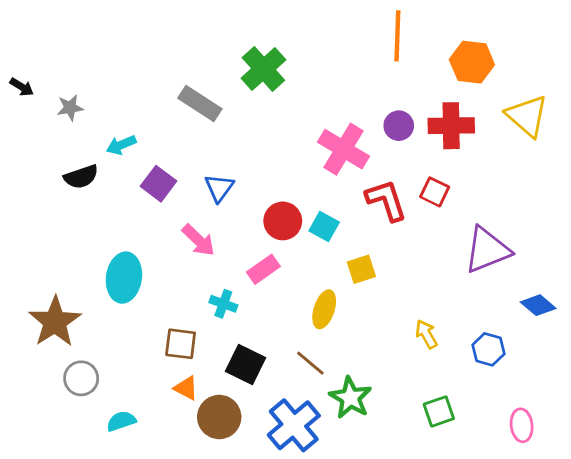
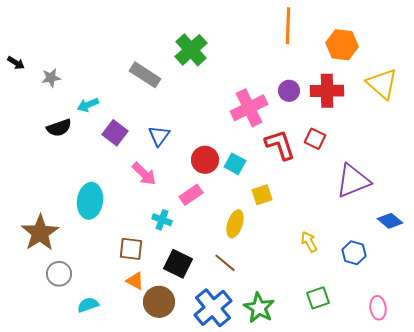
pink cross: (343, 149) -> (249, 108), turned 33
green star: (350, 398) -> (259, 308), moved

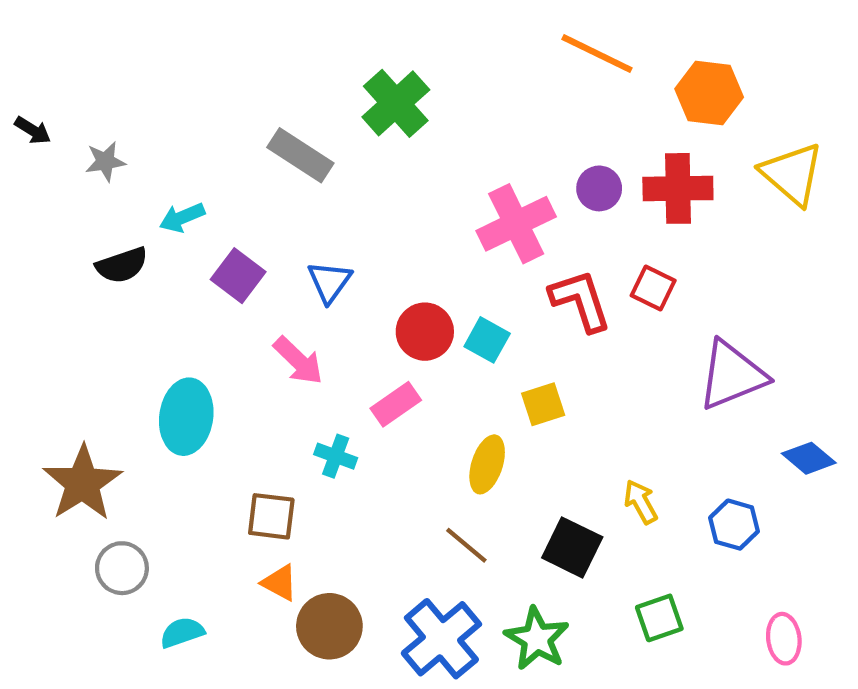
orange line: (288, 26) -> (597, 54), turned -66
black square: (178, 264) -> (572, 547), moved

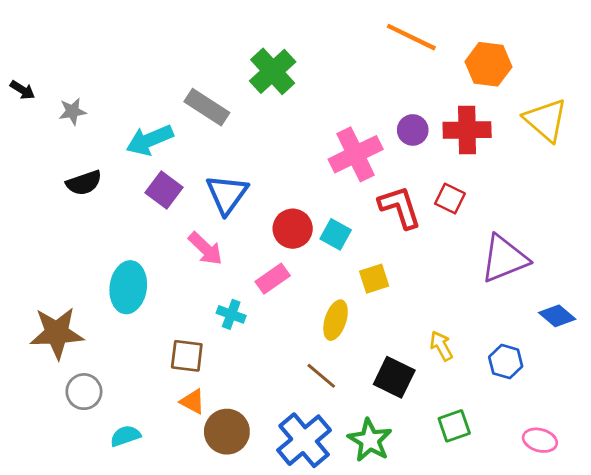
cyan arrow: (182, 217) -> (150, 140), moved, size x1.5
blue triangle: (329, 282) -> (227, 194), size x1.4
brown star: (82, 483) -> (57, 333), turned 30
pink ellipse: (784, 639) -> (540, 440), turned -68

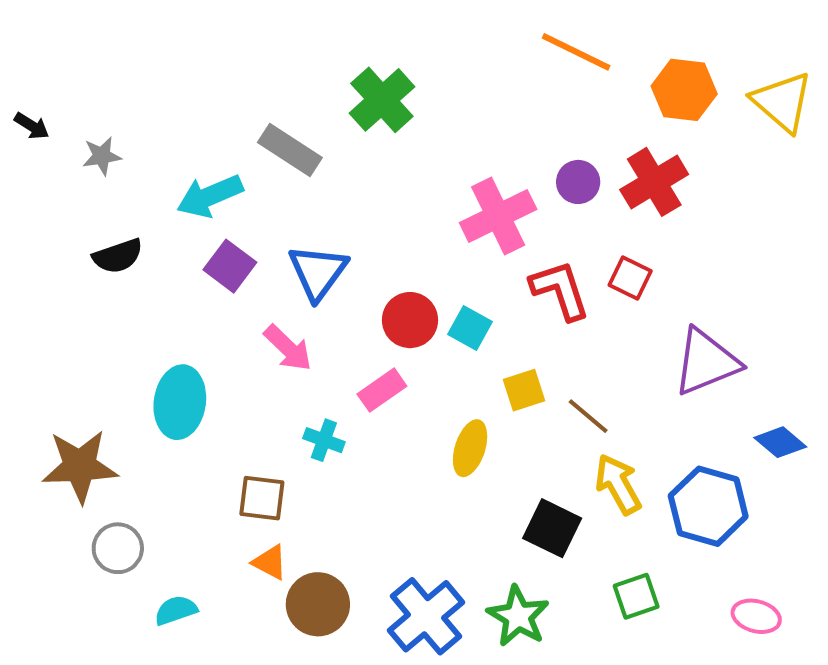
yellow triangle: (546, 120) -> (782, 102), moved
red cross: (467, 130) -> (654, 182), turned -30
yellow arrow: (441, 346) -> (618, 484), size x1.4
blue hexagon: (506, 362) -> (708, 506), size x1.6
brown line: (321, 376) -> (588, 416), moved

